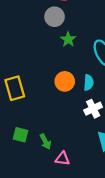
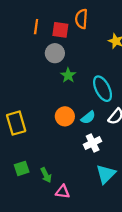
cyan semicircle: (89, 83) -> (88, 117), turned 48
green square: (20, 135) -> (22, 168), turned -32

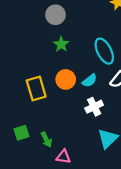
green star: (68, 75) -> (61, 44), moved
yellow rectangle: (16, 123) -> (36, 89), moved

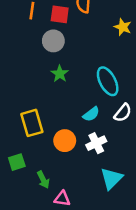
orange circle: (66, 79) -> (65, 141), moved
green square: (21, 133) -> (17, 162), moved

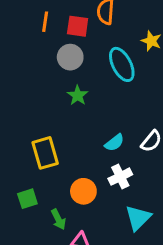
cyan ellipse: (108, 81) -> (122, 64), moved
orange circle: (65, 141) -> (83, 191), moved

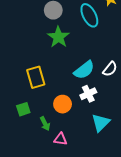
green star: (78, 95) -> (58, 37), size x1.5
cyan semicircle: (114, 143) -> (84, 70), size x1.5

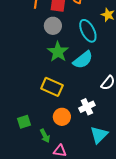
cyan semicircle: (84, 70) -> (83, 60), moved
yellow rectangle: (36, 77) -> (52, 87), moved, turned -50

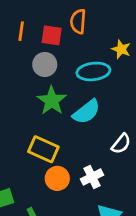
cyan ellipse: (88, 31) -> (93, 71), turned -70
orange circle: (62, 117) -> (57, 178), moved

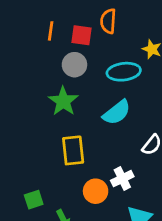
green star: (52, 101) -> (63, 101), moved
yellow rectangle: (43, 149) -> (73, 150), turned 60
orange circle: (57, 178) -> (96, 191), moved

